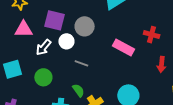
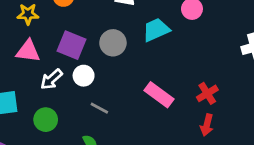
gray circle: (85, 26) -> (113, 43), moved
red cross: (152, 35) -> (207, 93), moved, turned 35

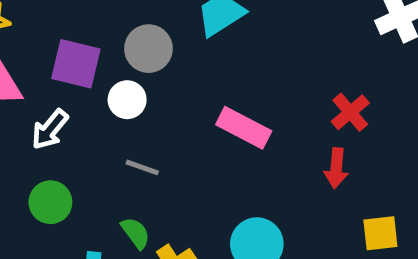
white circle: (84, 76) -> (127, 100), moved
red cross: (207, 93) -> (350, 112), moved

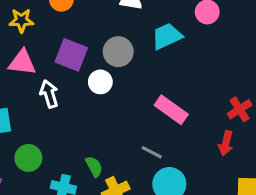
white arrow: (50, 129) -> (49, 94), turned 116
gray line: (142, 167) -> (152, 152), moved
green circle: (50, 202) -> (28, 158), moved

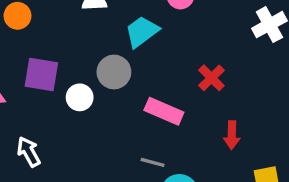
gray circle: (118, 52) -> (114, 72), moved
white arrow: (49, 94) -> (29, 152), moved
red cross: (240, 109) -> (211, 78), moved

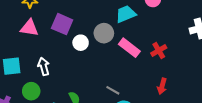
pink rectangle: (164, 111) -> (129, 48), moved

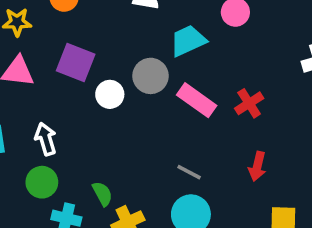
gray line: (113, 90) -> (189, 172), moved
green circle: (31, 91) -> (42, 182), moved

